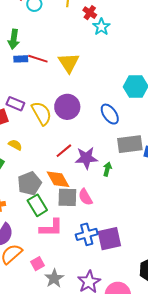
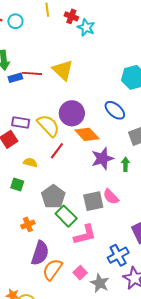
red line: (64, 151) -> (57, 151), moved
orange diamond: (58, 179) -> (87, 134), moved
blue cross: (87, 234) -> (118, 255), moved

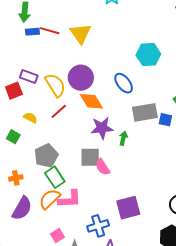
gray square: (93, 201) -> (90, 157), moved
orange semicircle: (52, 270) -> (50, 199), moved

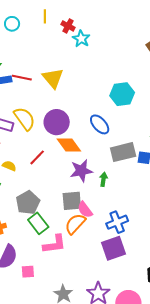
yellow semicircle: (55, 85) -> (24, 119), moved
orange semicircle: (50, 199) -> (75, 224), moved
blue cross: (98, 226) -> (117, 222), moved
pink square: (57, 235) -> (28, 272), moved, turned 32

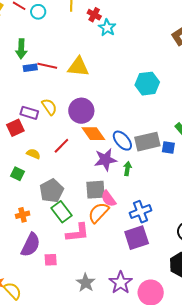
yellow triangle: (53, 78) -> (78, 67), turned -45
yellow semicircle: (24, 119) -> (49, 107), size x0.7
blue ellipse: (100, 124) -> (122, 141), moved

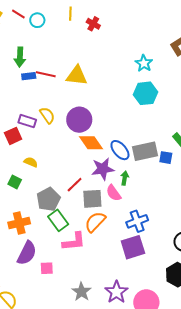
cyan star: (107, 28) -> (144, 63), moved
red line: (61, 146) -> (75, 185), moved
pink semicircle: (108, 199) -> (113, 193), moved
orange cross: (23, 215) -> (19, 223), size x1.5

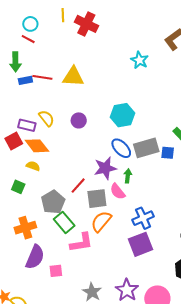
red line: (18, 14) -> (28, 39), moved
red cross: (93, 24) -> (86, 24), size x1.6
cyan hexagon: (146, 93) -> (122, 115), moved
purple circle: (79, 120) -> (79, 120), size x0.6
orange diamond: (91, 143) -> (37, 146), moved

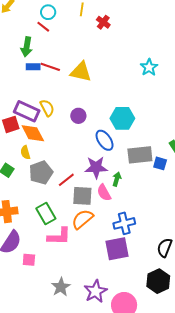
red cross: (86, 24) -> (103, 22), size x0.6
purple rectangle: (27, 125) -> (27, 111), size x1.4
blue ellipse: (121, 148) -> (105, 140), moved
yellow semicircle: (33, 166) -> (25, 152), turned -136
gray pentagon: (53, 202) -> (41, 173), moved

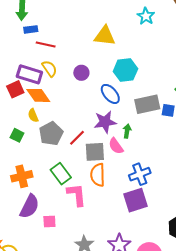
red line: (50, 67) -> (46, 45), moved
yellow triangle: (81, 72) -> (105, 36), moved
orange semicircle: (82, 219) -> (98, 175), turned -45
pink L-shape: (59, 236) -> (77, 195), turned -90

